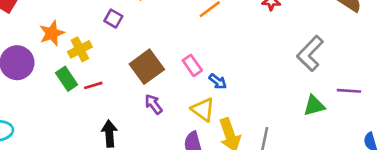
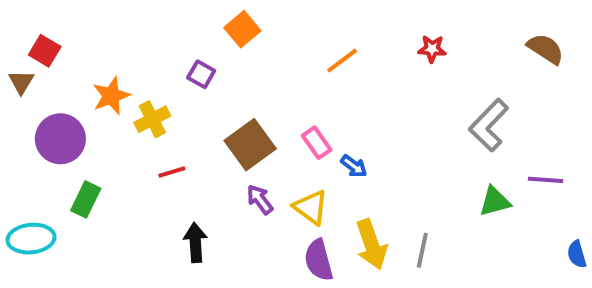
green rectangle: (67, 79) -> (86, 199), moved, turned 60
yellow triangle: (203, 110) -> (311, 207), moved

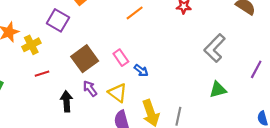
purple square: (201, 74) -> (58, 20), size x1.5
purple line: (546, 180) -> (256, 69), moved, turned -66
black arrow: (195, 242) -> (66, 101), moved

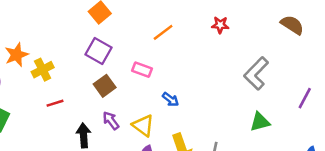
purple square: (58, 20) -> (98, 51), moved
pink rectangle: (121, 58) -> (142, 70), moved, turned -35
brown square: (85, 59) -> (105, 86), size x0.7

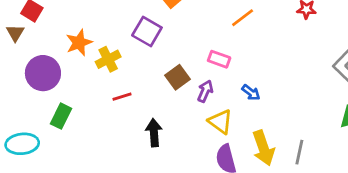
purple square: (98, 51) -> (147, 32), moved
purple arrow: (111, 121) -> (205, 91), moved, turned 60

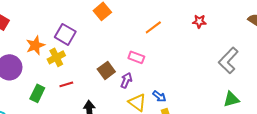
purple square: (147, 32) -> (65, 34), moved
blue arrow: (251, 93) -> (159, 96), moved
green rectangle: (61, 116) -> (37, 93), moved

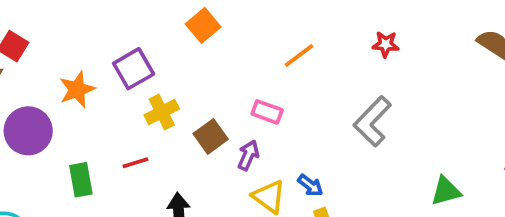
purple square: (65, 34) -> (134, 69), turned 30
yellow cross: (56, 57) -> (162, 112), moved
gray L-shape: (228, 60) -> (372, 121), moved
green rectangle: (37, 93) -> (81, 180), turned -36

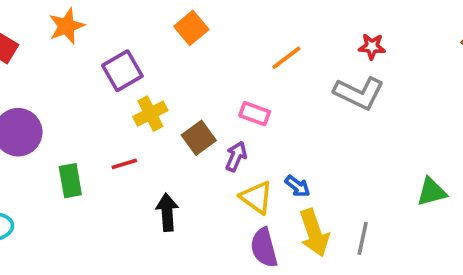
orange star: (77, 89) -> (67, 26), moved
gray L-shape: (372, 121) -> (359, 93), moved, turned -108

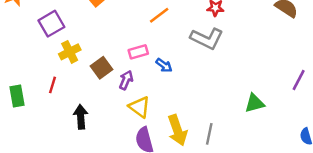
pink rectangle: (255, 114) -> (138, 52), turned -36
red line: (124, 164) -> (53, 85), turned -56
blue arrow: (297, 186) -> (164, 65), moved

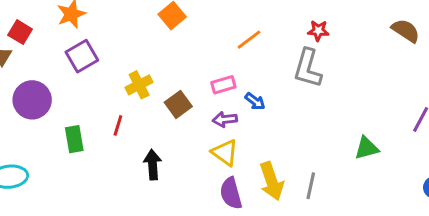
purple square: (51, 24) -> (82, 56), moved
gray L-shape: (207, 38) -> (308, 68), turned 80
purple arrow: (126, 80) -> (225, 119), moved, turned -120

